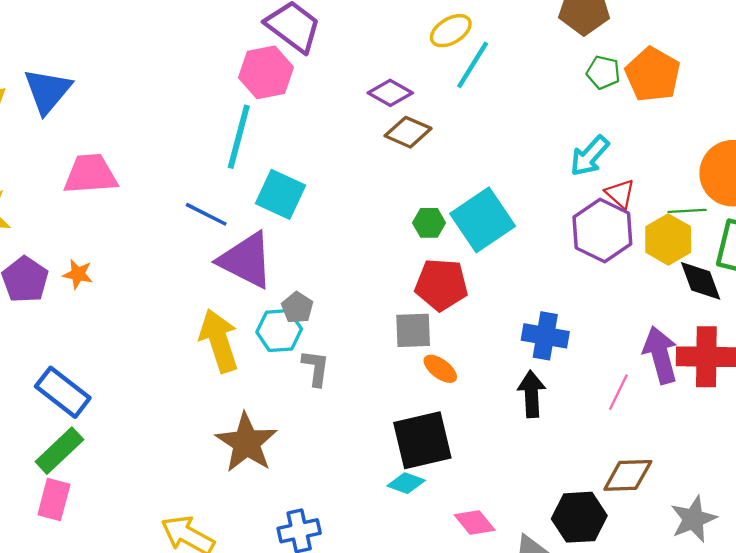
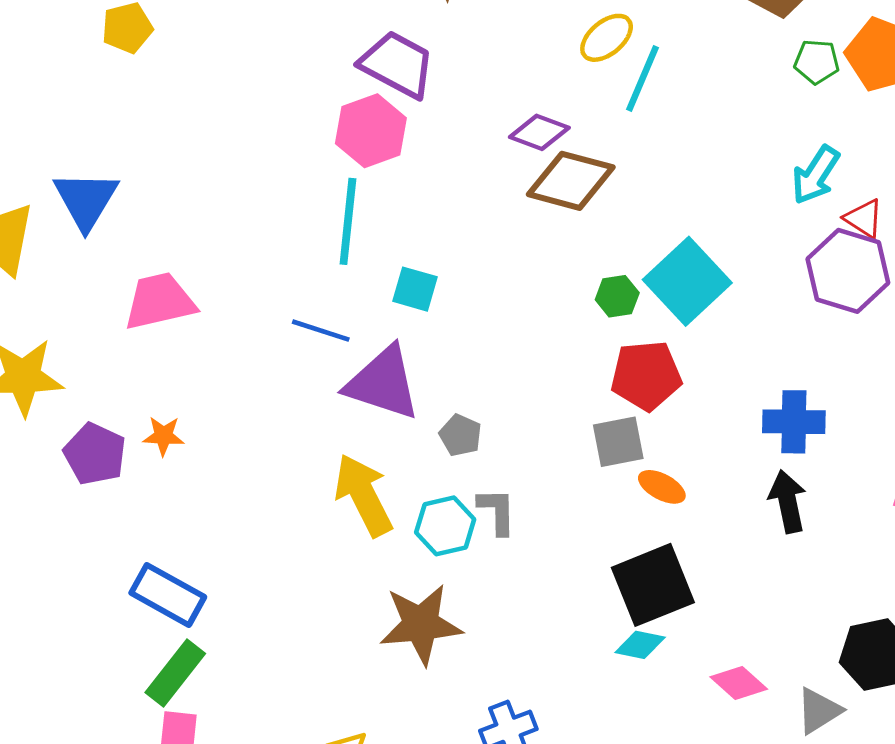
brown diamond: (408, 132) -> (571, 181), size x1.4
cyan square: (280, 194) -> (415, 289), size x0.7
cyan hexagon: (279, 331) -> (445, 526), moved
brown star: (246, 443) -> (421, 624), turned -30

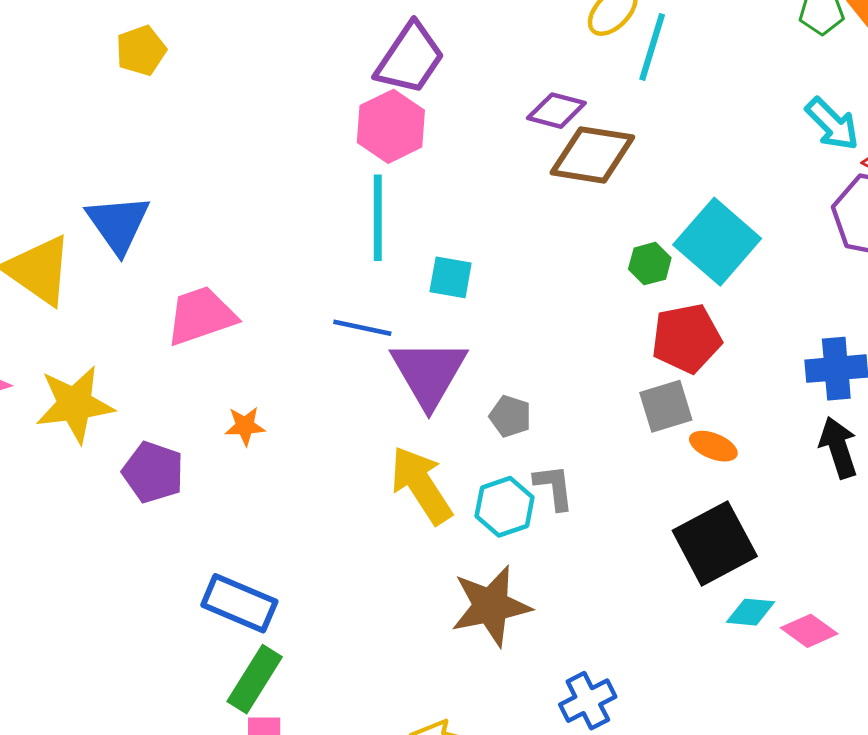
purple trapezoid: (397, 64) -> (410, 59), turned 102
cyan arrow: (816, 175) -> (832, 124), turned -72
purple triangle: (383, 383) -> (429, 373), turned 48
orange star: (163, 436) -> (245, 426), moved
cyan diamond: (640, 645) -> (750, 612), moved

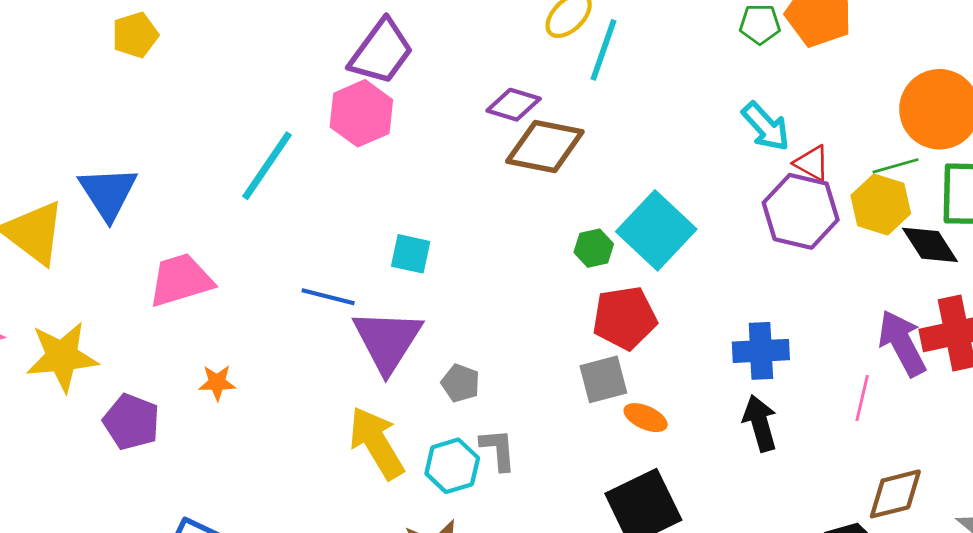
cyan line: (378, 218) -> (267, 166), moved, turned 32

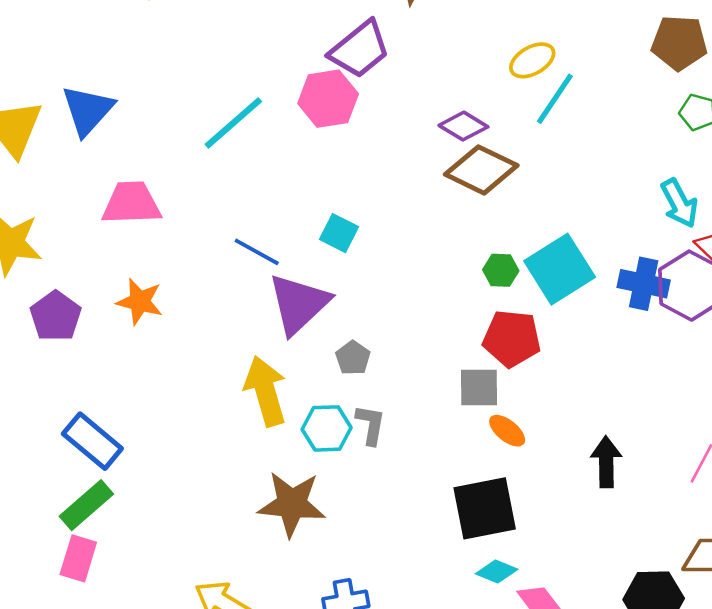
blue cross: (761, 351) -> (644, 284), moved
orange star: (217, 383) -> (140, 302), size x1.4

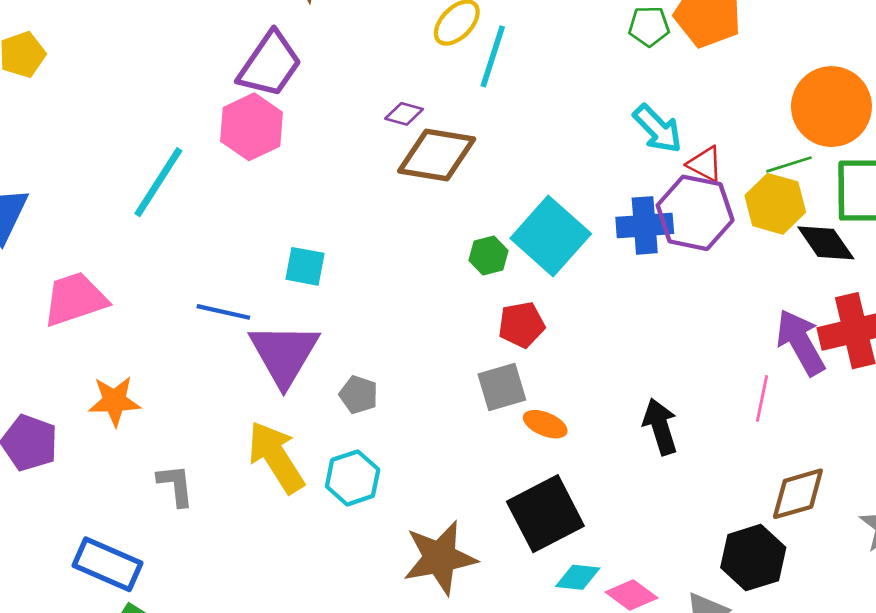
purple diamond: (463, 126) -> (404, 114), size x0.7
red pentagon: (512, 338) -> (521, 325), size x0.7
gray L-shape: (371, 425) -> (176, 485), moved
brown star: (292, 504) -> (440, 558), moved

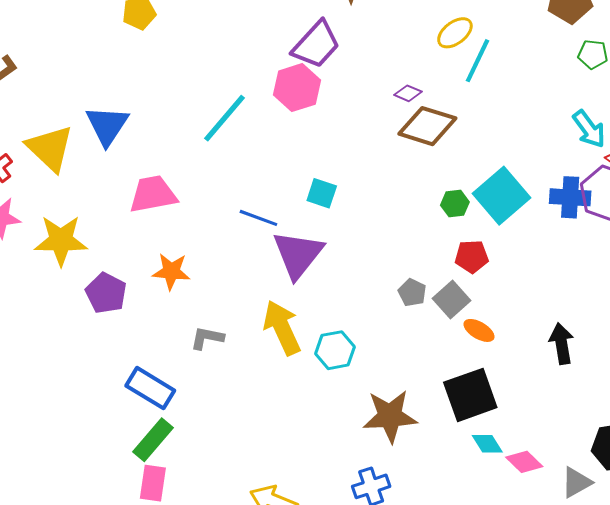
gray square: (502, 387) -> (451, 299), turned -33
gray pentagon: (359, 395) -> (412, 292), moved
gray L-shape: (176, 485) -> (207, 338), turned -80
cyan diamond: (578, 577) -> (487, 444), turned 44

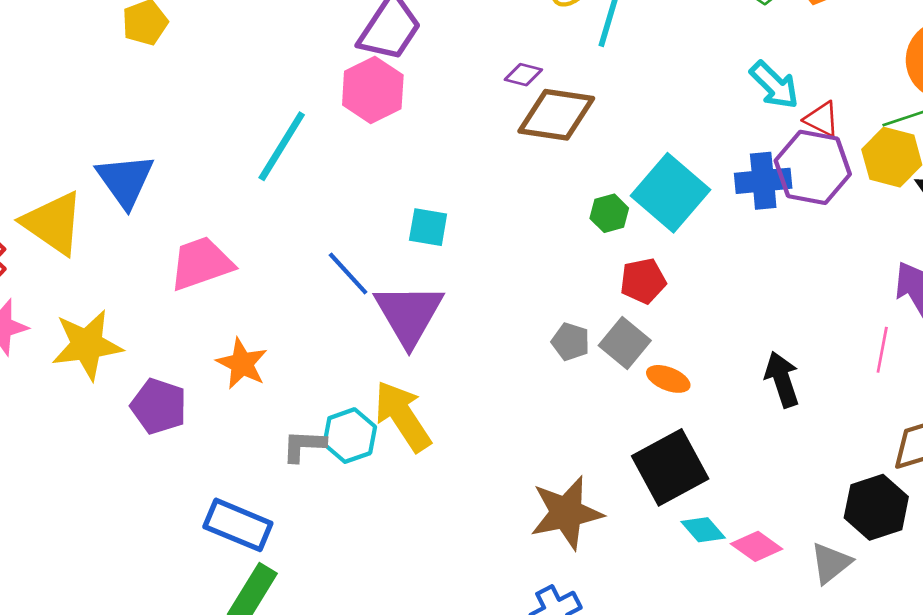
blue line: (258, 218) -> (348, 274), turned 36
orange star: (171, 271) -> (242, 364), turned 30
cyan hexagon: (335, 350) -> (350, 436), moved

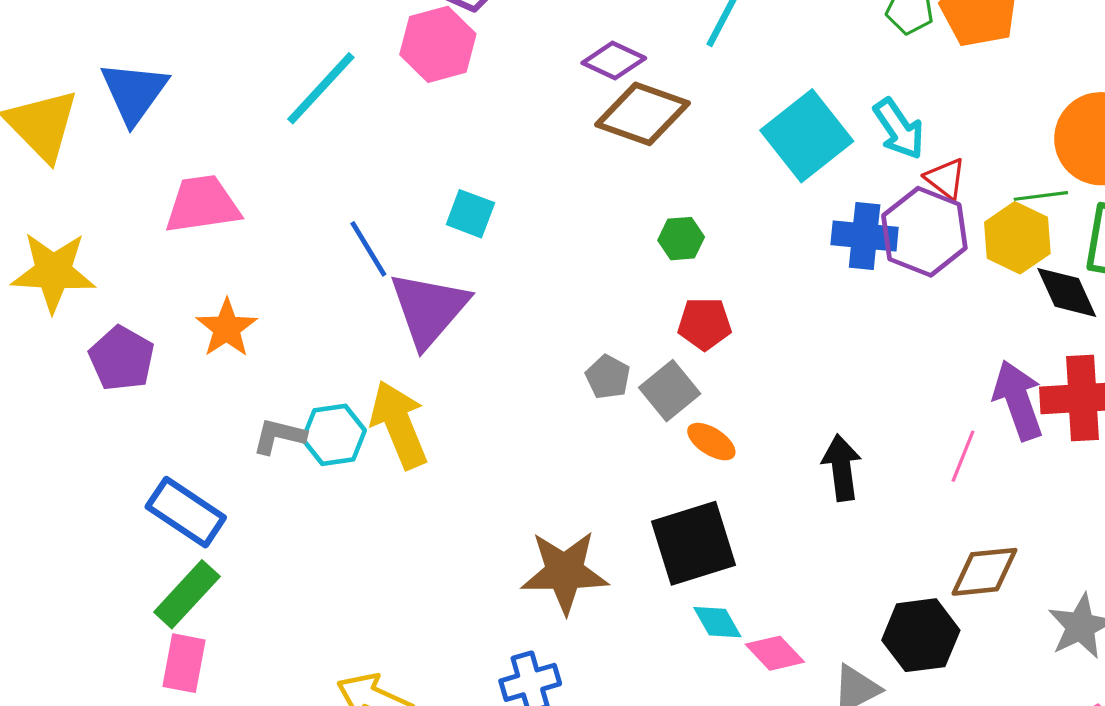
purple diamond: (523, 75) -> (614, 61), size x1.4
cyan square: (670, 193) -> (807, 136), moved

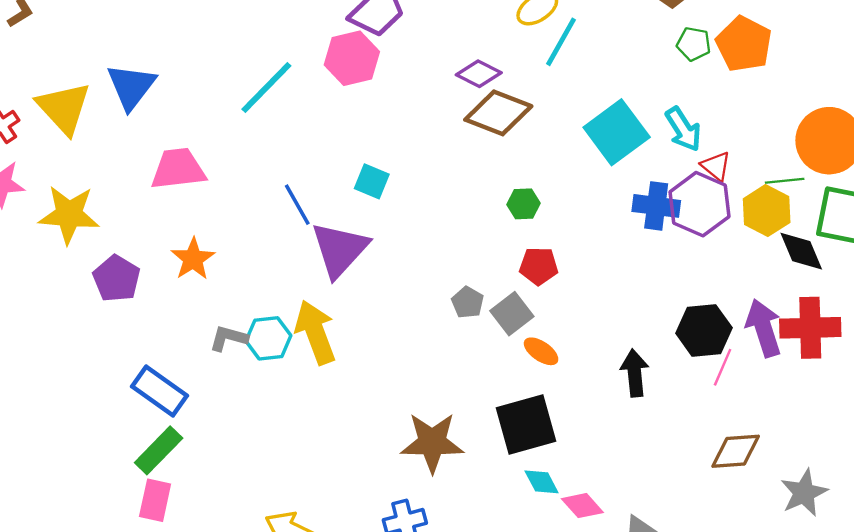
black hexagon: (921, 635) -> (704, 331), moved

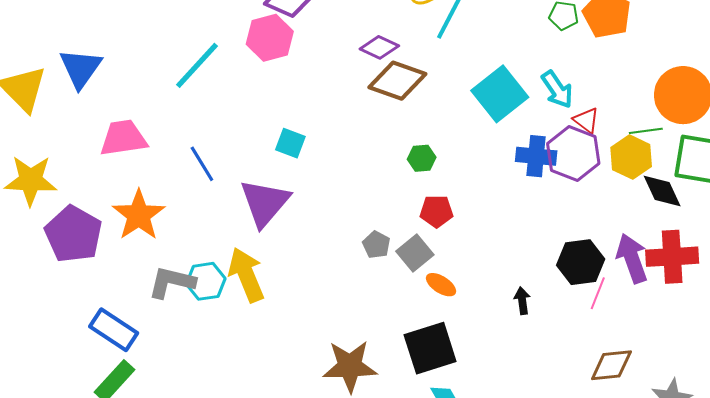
blue line: (297, 205) -> (202, 164), moved
orange star: (193, 259) -> (139, 215), size x1.4
purple pentagon: (117, 279) -> (73, 234), size x1.4
gray L-shape: (229, 338) -> (172, 282), size x1.4
black arrow: (635, 373) -> (522, 301), size x0.7

